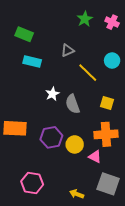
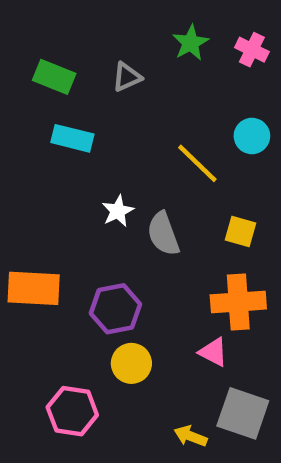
gray triangle: (68, 50) -> (127, 77), moved
yellow circle: (75, 144) -> (131, 363), moved
yellow arrow: (77, 194) -> (191, 436), moved

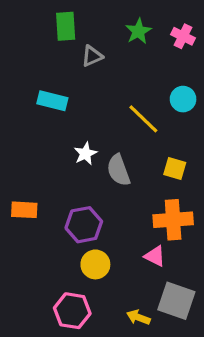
green rectangle: (54, 77) -> (66, 26), moved, turned 64
orange rectangle: (34, 288) -> (24, 210), size x0.7
pink hexagon: (72, 411) -> (72, 311), moved

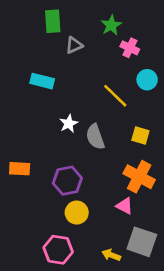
pink cross: (183, 36) -> (130, 48), moved
orange cross: (173, 220) -> (139, 177), turned 32

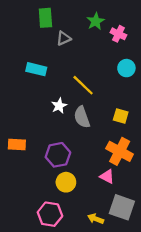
pink cross: (130, 48) -> (118, 34), moved
yellow line: (115, 96) -> (83, 85), moved

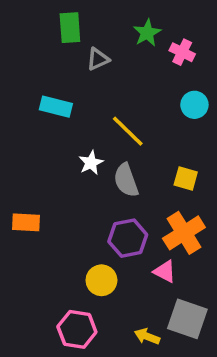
orange cross: (120, 151) -> (184, 233), turned 30
purple hexagon: (58, 155) -> (128, 238), moved

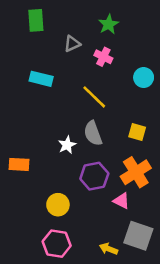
green rectangle: (70, 28) -> (36, 20), moved
pink cross: (182, 52) -> (103, 57), moved
white star: (91, 163) -> (67, 145), moved
yellow circle: (101, 280) -> (58, 205), moved

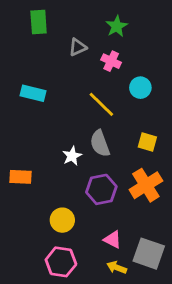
cyan circle: (144, 78) -> (140, 88), moved
cyan rectangle: (41, 79) -> (33, 93), moved
pink triangle: (122, 201) -> (112, 240), moved

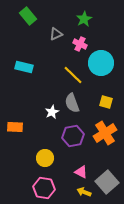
green rectangle: (39, 22) -> (28, 16), turned -36
cyan circle: (140, 88) -> (101, 63), size x1.6
gray square: (149, 254) -> (107, 182), turned 30

